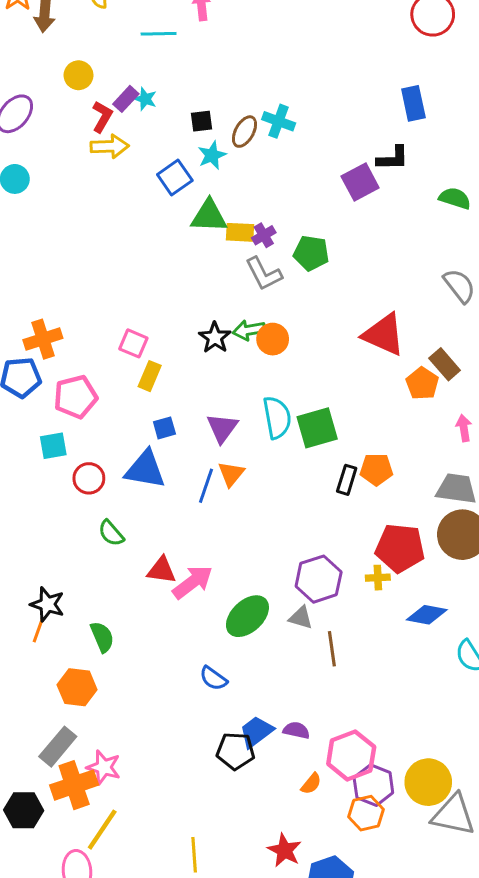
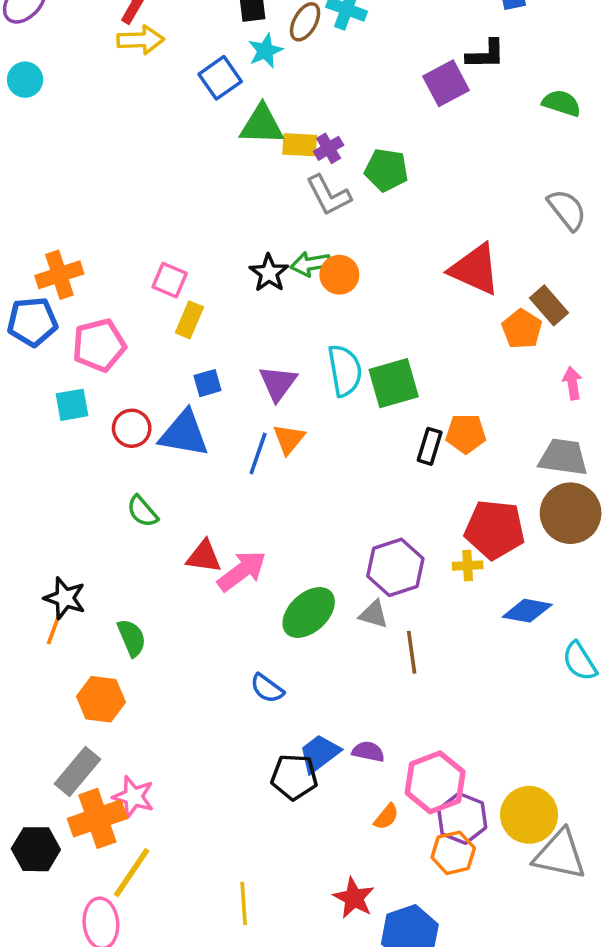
red circle: (89, 478) -> (132, 428), moved

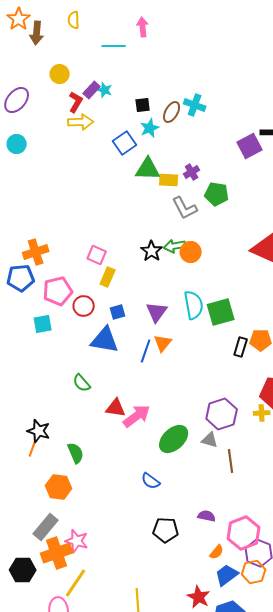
purple cross: (329, 148) -> (192, 172), moved
red circle: (132, 428) -> (84, 306), moved
blue trapezoid: (319, 753) -> (227, 575), moved

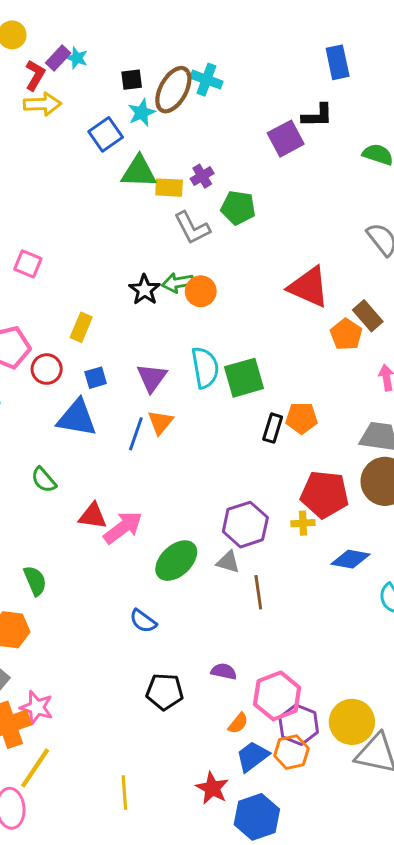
brown ellipse: (172, 112) -> (173, 90), size x1.5
pink square: (97, 255) -> (28, 264), moved

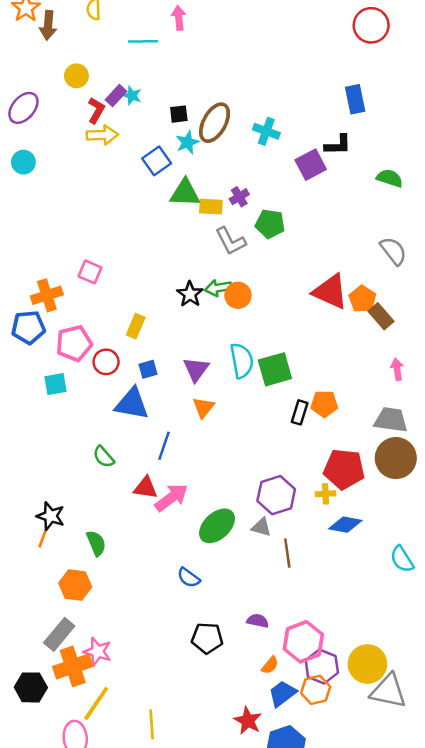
cyan cross: (206, 80) -> (266, 131), moved
orange pentagon: (346, 334) -> (363, 299), moved
blue line: (136, 434) -> (164, 446), moved
blue diamond: (350, 559) -> (345, 525), moved
yellow line: (124, 792) -> (152, 724), moved

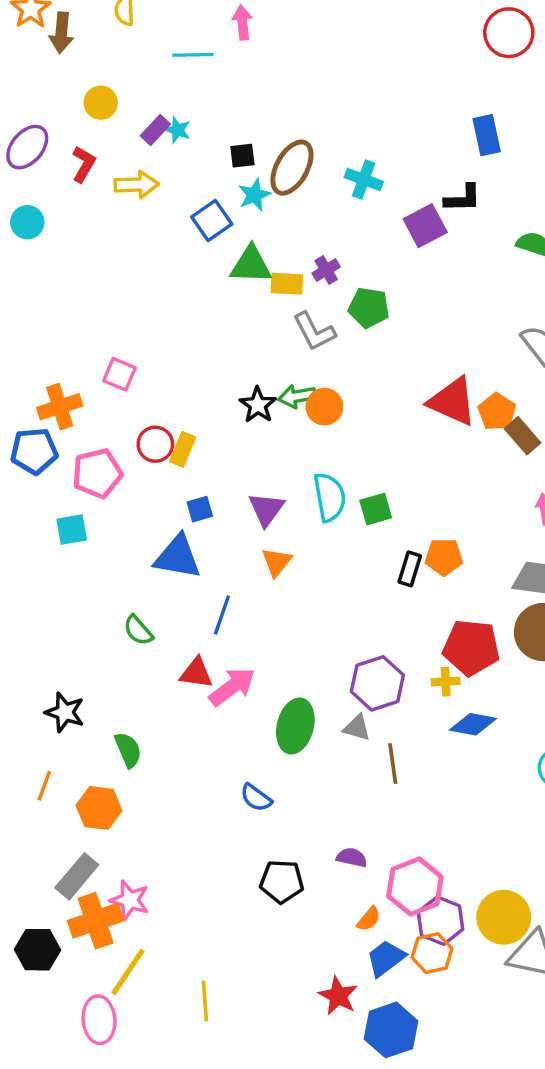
red L-shape: (96, 110) -> (84, 164), moved
red circle: (106, 362) -> (155, 444), moved
green square: (275, 369) -> (376, 509), size x0.7
green ellipse: (217, 526) -> (295, 726), turned -33
orange line: (43, 537) -> (44, 786), moved

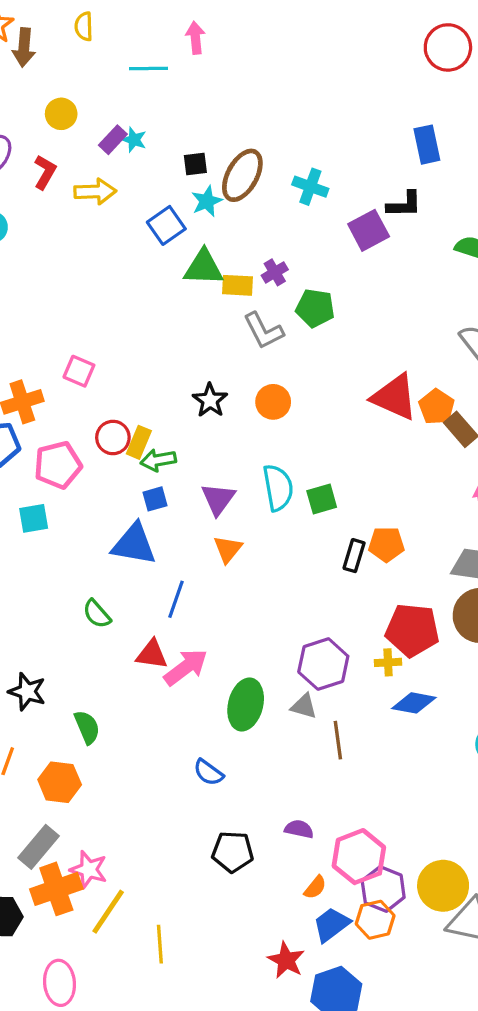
green arrow: (297, 396) -> (158, 460), moved
yellow line: (128, 972) -> (108, 912), moved
yellow line: (205, 1001) -> (160, 944), moved

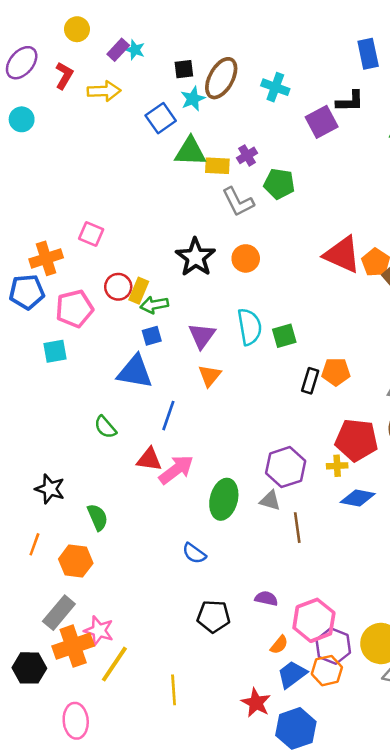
black star: (210, 400) -> (195, 257), size x1.4
yellow line: (160, 944) -> (174, 690), moved

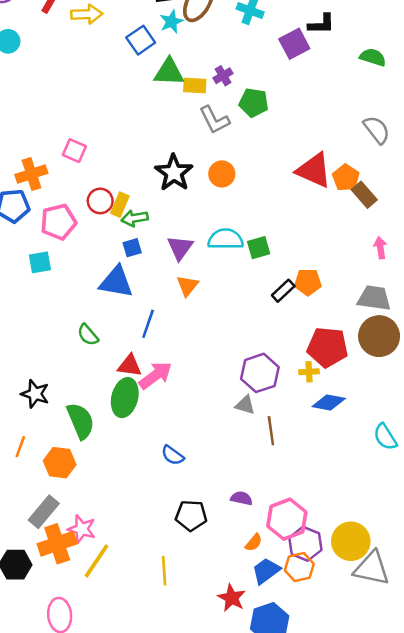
cyan semicircle: (250, 327) -> (225, 239), turned -80
black rectangle: (310, 381) -> (283, 291), turned 30
green ellipse: (224, 499) -> (125, 398), moved
green semicircle: (98, 517) -> (81, 421), size x1.4
yellow line: (174, 690) -> (164, 571), moved

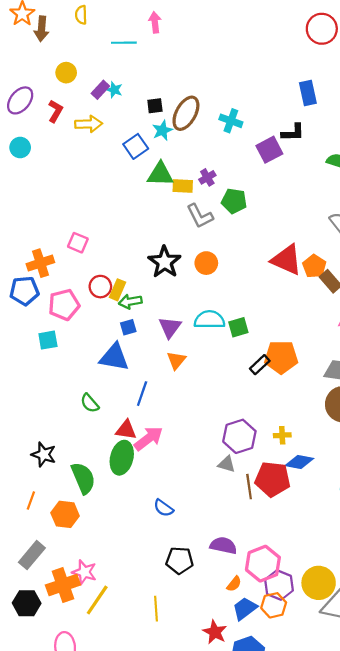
orange pentagon: (308, 282) -> (281, 357), size x1.4
red pentagon: (327, 347) -> (273, 479), moved
purple semicircle: (241, 498) -> (223, 545), size x1.4
gray rectangle: (44, 512) -> (32, 555), moved

